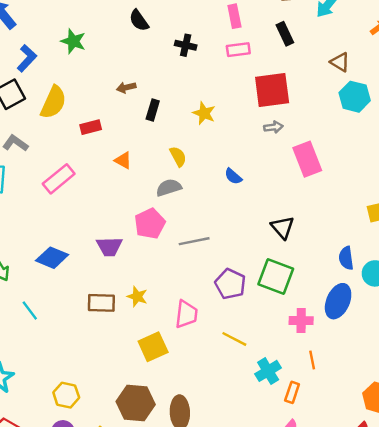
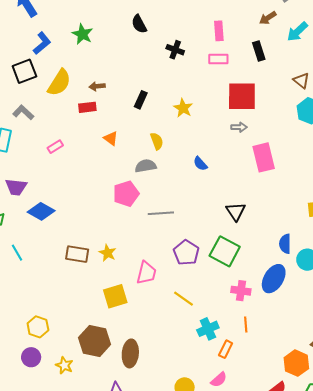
brown arrow: (126, 87) -> (97, 86), moved
pink rectangle: (59, 179) -> (55, 147), size x0.6
purple trapezoid: (109, 247) -> (16, 187), moved

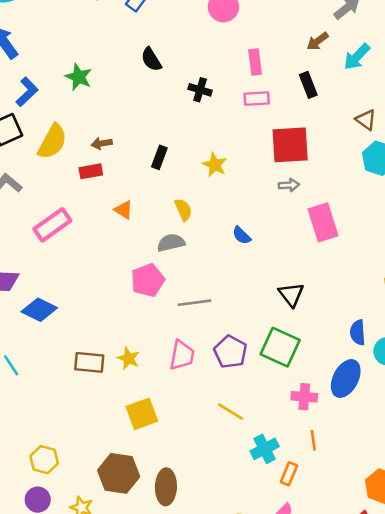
pink rectangle: (55, 147) -> (52, 225), size x1.8
pink trapezoid: (146, 273) -> (182, 355), moved

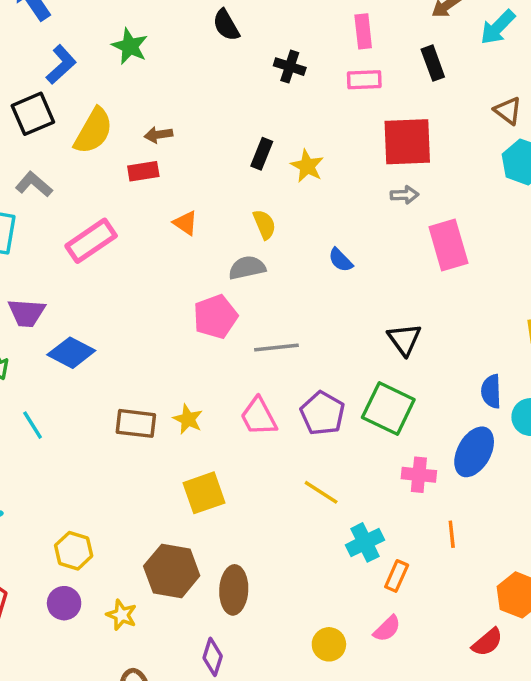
black rectangle: (159, 157) -> (262, 154), moved
pink trapezoid: (182, 355) -> (259, 417), turned 140
orange line: (313, 440) -> (452, 534), moved

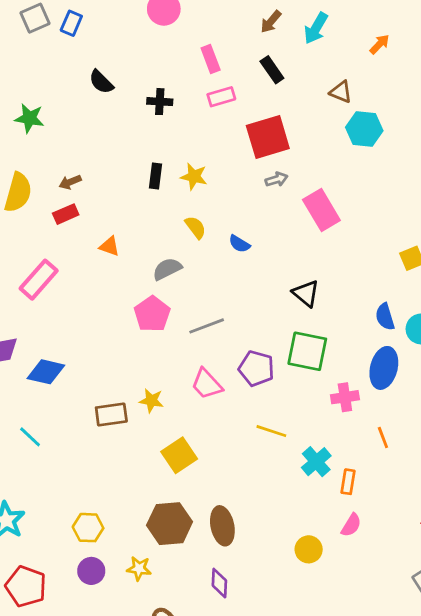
yellow semicircle: (264, 224) -> (195, 227), moved

